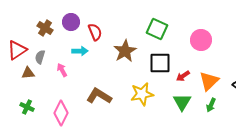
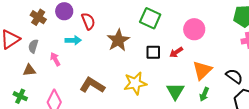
black square: (160, 63) -> (153, 52), size x0.7
brown triangle: (28, 73) -> (29, 70), moved
red arrow: (183, 76) -> (176, 52), moved

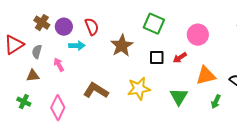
purple circle: (64, 11) -> (64, 27), moved
orange triangle: (202, 70) -> (206, 76), turned 30
green arrow: (204, 94) -> (216, 102), moved

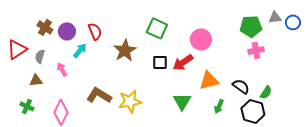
cyan arrow: (77, 46) -> (80, 50), turned -49
red arrow: (180, 58) -> (183, 62), size x1.5
yellow star: (139, 89) -> (130, 101), moved

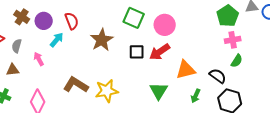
green pentagon: (251, 26) -> (228, 16), turned -30
pink circle: (201, 39) -> (165, 25), moved
green semicircle: (266, 92) -> (237, 61), moved

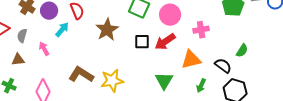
pink cross: (233, 40) -> (201, 30), moved

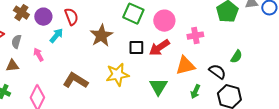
yellow star: (112, 81) -> (117, 75), moved

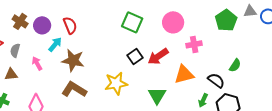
pink circle: (164, 21) -> (173, 22), moved
brown star: (101, 36) -> (73, 60), moved, turned -30
black square: (136, 48) -> (135, 56), turned -35
green arrow: (195, 92) -> (203, 100), moved

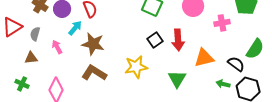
pink cross: (194, 44) -> (222, 23), moved
red arrow: (158, 56) -> (178, 40), turned -60
green semicircle: (235, 65) -> (255, 49), size x1.5
green arrow: (203, 100) -> (223, 84), turned 80

